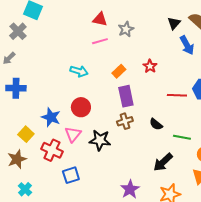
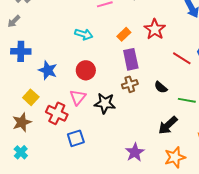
red star: (150, 66) -> (155, 29), size x1.5
red line: (177, 95) -> (182, 58), turned 30
blue star: (51, 117) -> (48, 70), moved
cyan cross: (25, 189) -> (21, 152), moved

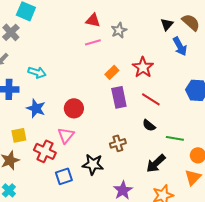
cyan arrow: (84, 34) -> (37, 72), moved
red line: (182, 58) -> (151, 99), moved
brown cross: (130, 84) -> (118, 143), moved
yellow square: (31, 97) -> (19, 135), turned 35
black star: (105, 103) -> (93, 164), moved

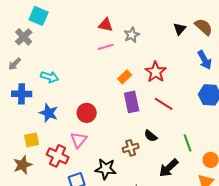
blue arrow: (180, 46) -> (205, 60), moved
black semicircle: (149, 125) -> (151, 136), moved
green line: (175, 138) -> (188, 143), turned 60

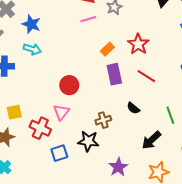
blue star: (49, 113) -> (31, 24), moved
brown cross: (131, 148) -> (103, 120), moved

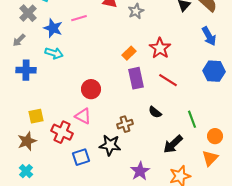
pink line: (88, 19) -> (79, 18), moved
pink triangle: (61, 112) -> (83, 116), turned -42

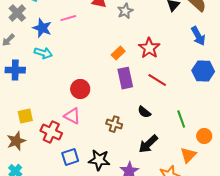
brown cross: (125, 124) -> (114, 124), turned 35
black arrow: (173, 144) -> (148, 144), moved
black star: (110, 145) -> (99, 160), moved
orange triangle: (210, 158) -> (188, 155), moved

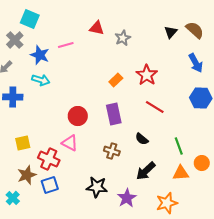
purple rectangle: (125, 78) -> (114, 114), moved
brown star: (16, 141) -> (27, 175), moved
orange triangle: (188, 155) -> (181, 173), moved, turned 42
blue square: (70, 157) -> (50, 185), moved

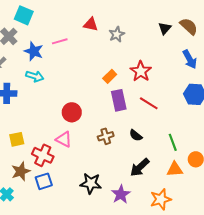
purple rectangle: (114, 114) -> (119, 100), moved
brown cross: (112, 151) -> (106, 136), moved, turned -35

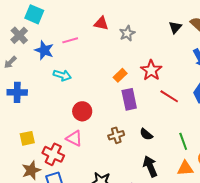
cyan arrow: (35, 76) -> (62, 75), moved
red line: (149, 103) -> (169, 96), moved
black arrow: (140, 167) -> (150, 166), turned 110

